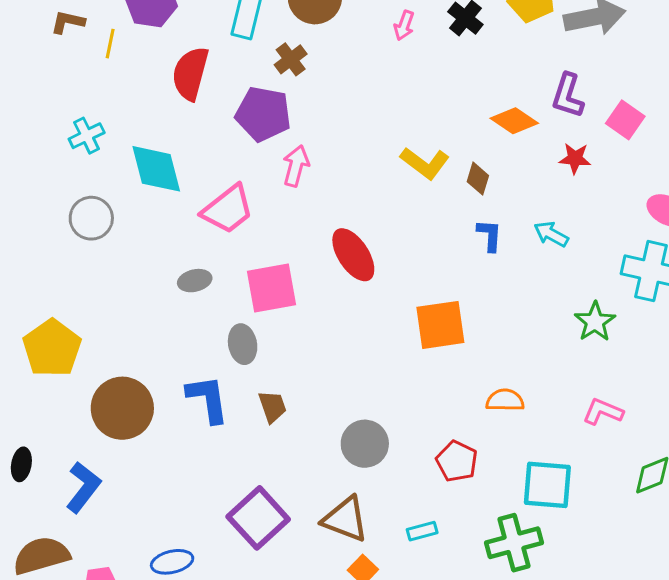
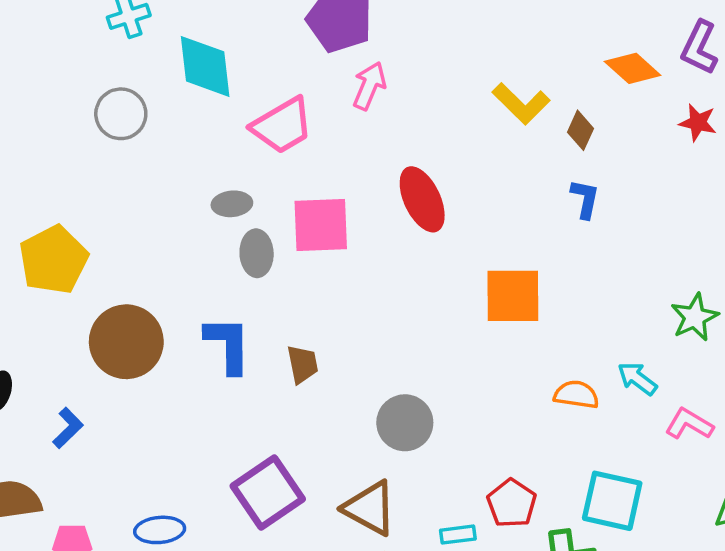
cyan arrow: (551, 234) -> (637, 378), moved
gray ellipse: (243, 344) -> (257, 253), moved
red pentagon: (457, 461) -> (512, 503), moved
blue L-shape: (83, 487) -> (68, 428), size x0.7

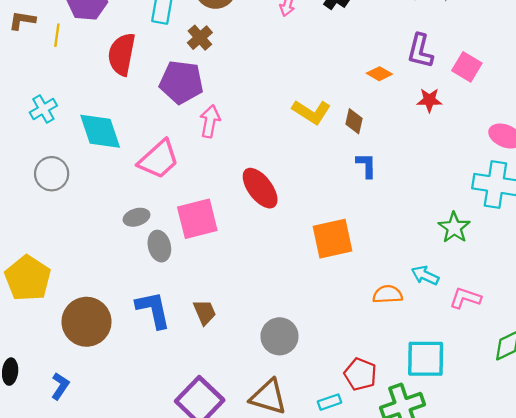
orange diamond: (633, 68) -> (379, 74), size x0.7

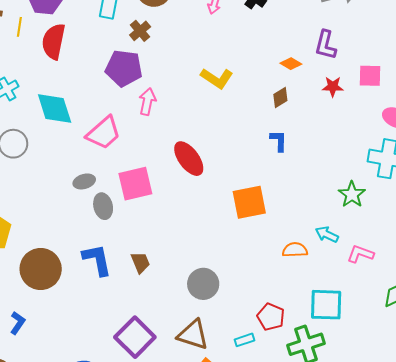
red semicircle: (122, 54) -> (54, 41), moved
pink square: (467, 67) -> (370, 76), moved, turned -30
yellow L-shape: (311, 112) -> (217, 78), moved
brown diamond: (354, 121) -> (280, 98), moved, turned 45

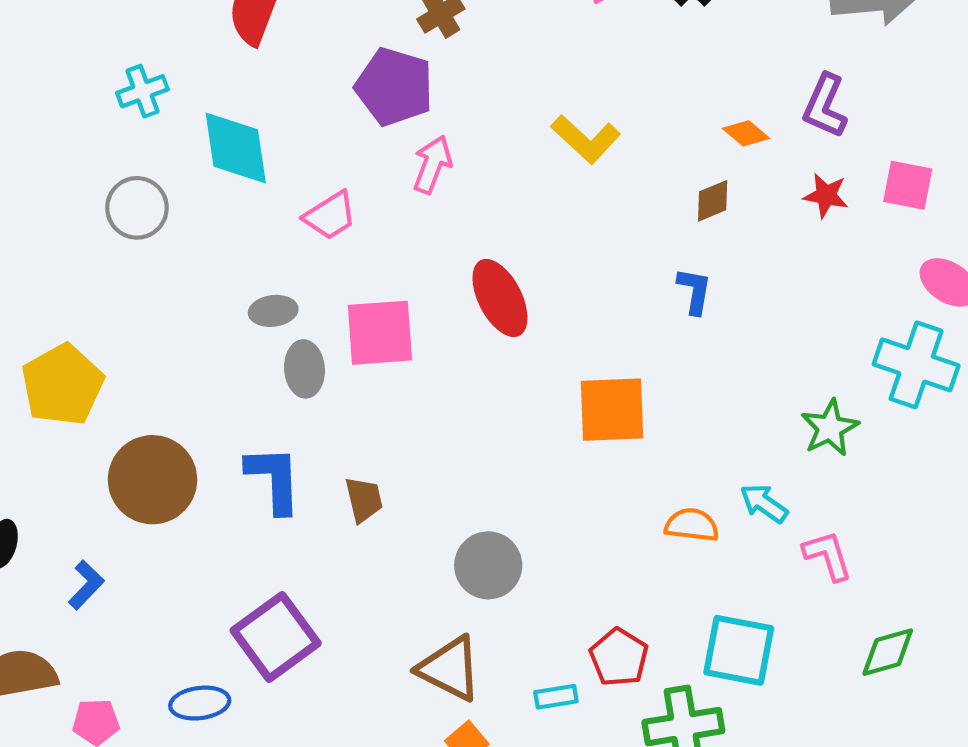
pink trapezoid: (104, 133) -> (330, 216), size x0.7
pink L-shape: (360, 254) -> (828, 556), turned 44
purple square: (135, 337) -> (276, 637), moved

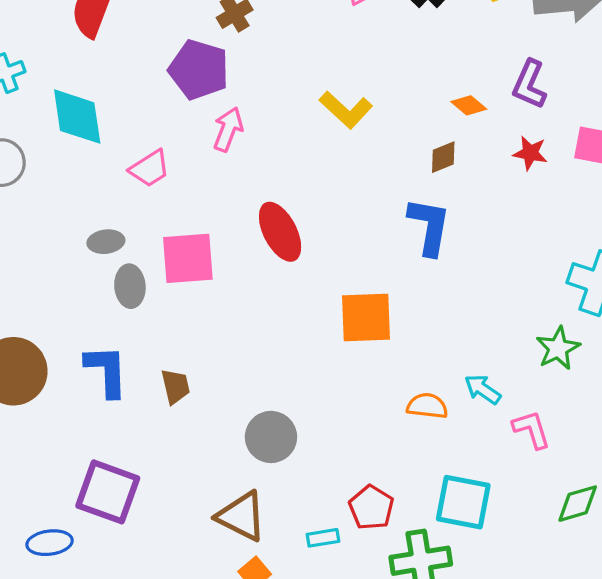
blue L-shape: (694, 291) -> (429, 226), size x1.6
green star: (830, 428) -> (558, 348), moved
purple square: (276, 637) -> (108, 492), turned -34

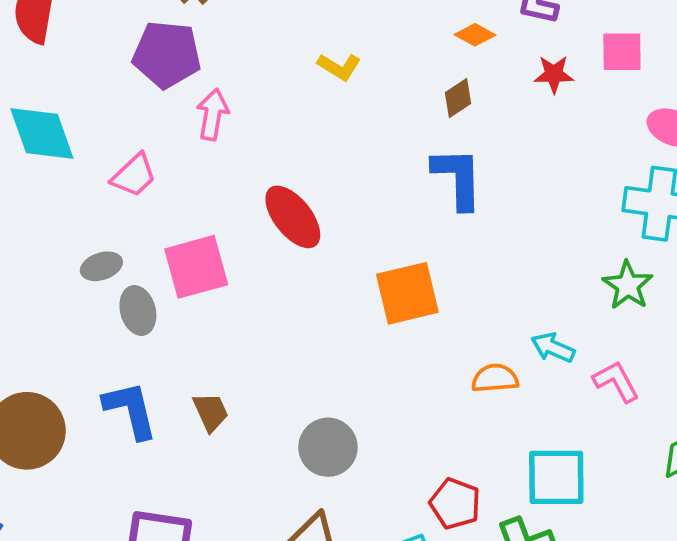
yellow L-shape: (346, 110) -> (339, 67), size x0.7

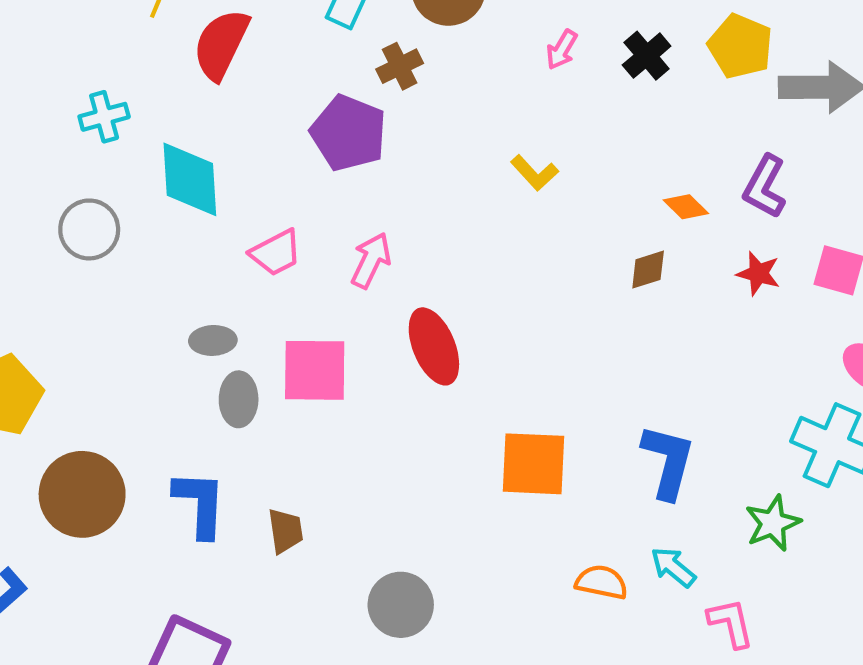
yellow L-shape: (339, 67) -> (535, 173), moved
pink arrow: (213, 114) -> (371, 260), moved
blue L-shape: (458, 178) -> (668, 461), moved

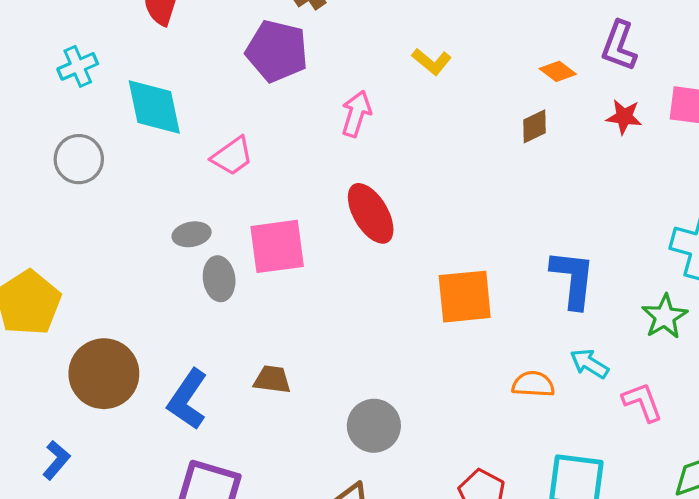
pink arrow: (371, 260) -> (356, 114), moved
blue L-shape: (200, 504) -> (188, 399), moved, turned -140
brown trapezoid: (285, 531) -> (272, 379), turned -66

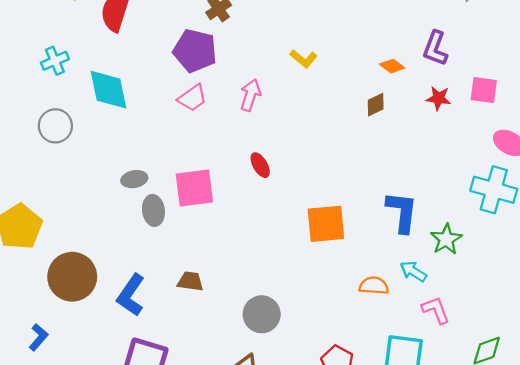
pink trapezoid: (232, 156) -> (192, 98), moved
red ellipse: (371, 213) -> (260, 165), size x0.6
green star: (665, 317) -> (446, 239), moved
pink L-shape: (642, 402) -> (436, 310), moved

